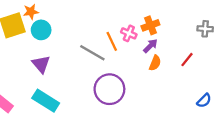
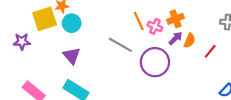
orange line: (112, 41) -> (139, 21), moved
orange semicircle: (155, 63) -> (190, 40), moved
purple circle: (109, 89) -> (155, 62), moved

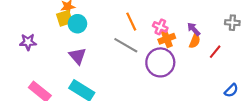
yellow square: (45, 19) -> (65, 18), moved, size x0.7
orange cross: (176, 19) -> (167, 39), moved
orange line: (139, 21) -> (131, 22), moved
purple arrow: (176, 38) -> (194, 29), moved, turned -88

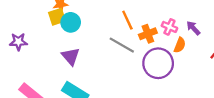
pink cross: (160, 27) -> (169, 27), moved
orange cross: (167, 39) -> (148, 34), moved
orange semicircle: (195, 41) -> (180, 45), moved

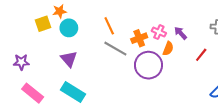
yellow square: (57, 17) -> (43, 24), moved
orange line: (127, 20) -> (109, 26), moved
purple star: (18, 42) -> (21, 62), moved

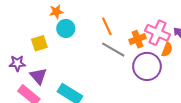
yellow square: (43, 24) -> (39, 43), moved
pink cross: (159, 32) -> (158, 33), size x1.6
purple triangle: (69, 59) -> (38, 76), moved

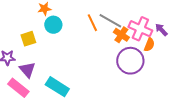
orange cross: (137, 39) -> (121, 35), turned -35
gray line: (113, 50) -> (110, 21), moved

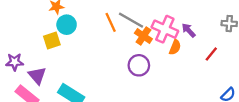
yellow square: (28, 39) -> (52, 40), moved
purple circle: (130, 61) -> (139, 65), moved, size x0.7

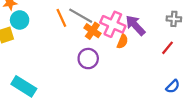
purple arrow: (189, 30) -> (135, 25), size x1.5
red line: (211, 54) -> (167, 48), moved

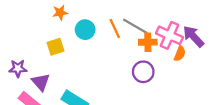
cyan circle: (20, 20) -> (85, 30), moved
orange cross: (92, 31) -> (148, 42), turned -35

